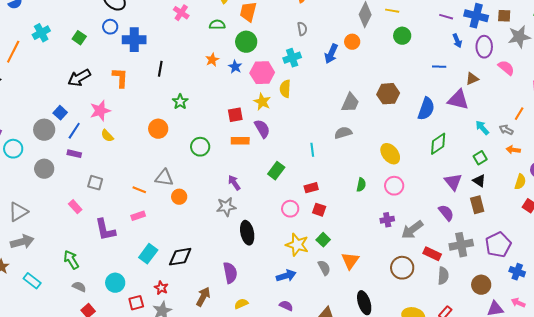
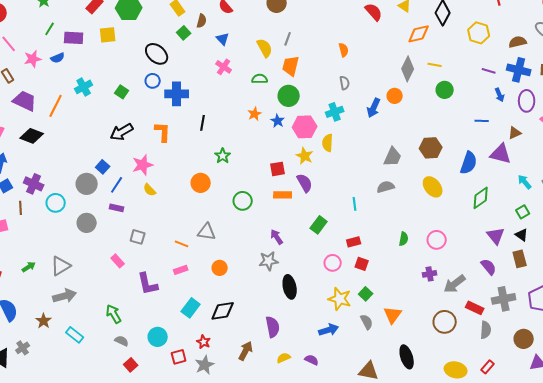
yellow ellipse: (390, 154) -> (433, 187), moved
orange circle: (179, 197) -> (220, 268), moved
purple semicircle: (286, 306) -> (312, 360), moved

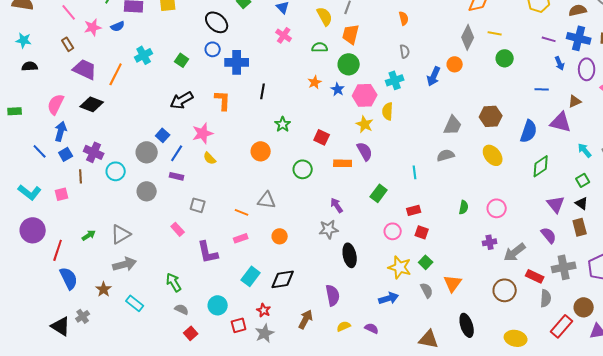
red square: (278, 169) -> (322, 137), moved, turned 35
red rectangle: (488, 367) -> (562, 326), moved, size x1.6

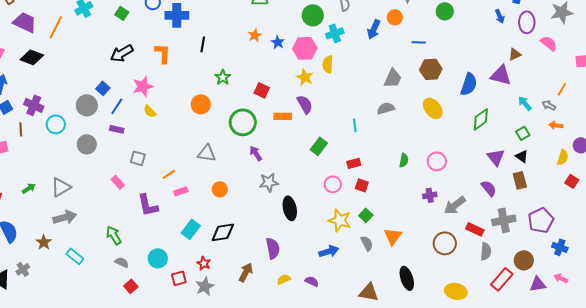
green circle: (349, 64) -> (313, 15), moved
blue line: (542, 89) -> (419, 42), moved
green circle: (303, 169) -> (243, 122), size x1.4
purple arrow: (337, 205) -> (256, 153), moved
orange line: (242, 212) -> (169, 174), moved, turned -56

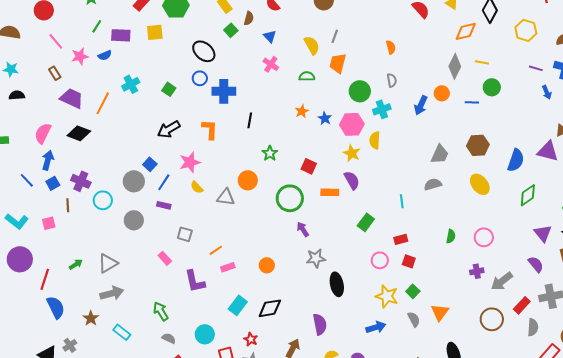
blue line: (419, 42) -> (472, 102), moved
gray triangle: (207, 153) -> (226, 197), moved
red rectangle: (475, 229) -> (522, 305), turned -72

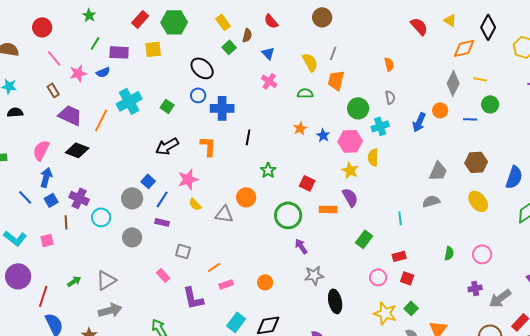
cyan cross: (131, 84) -> (129, 101), size x1.4

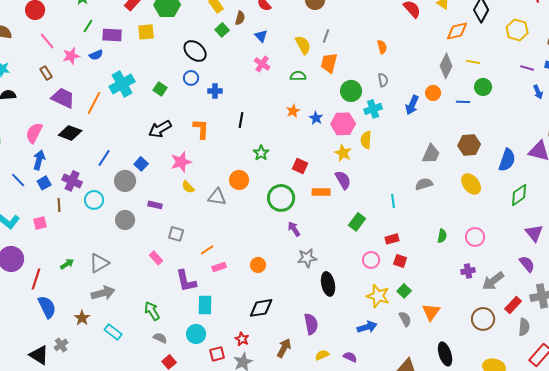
blue cross: (222, 108) -> (215, 91), size x0.6
blue line: (162, 199) -> (104, 158), moved
cyan rectangle: (236, 322) -> (205, 305), moved, turned -36

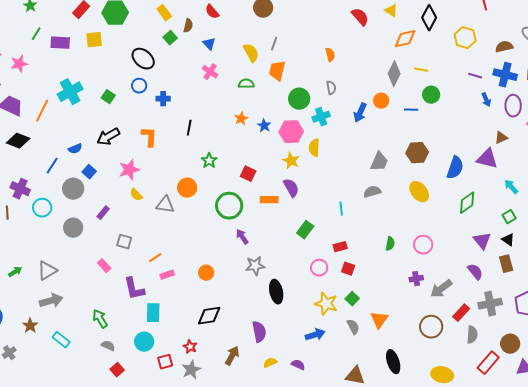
blue semicircle: (96, 55) -> (75, 149), moved
purple rectangle: (155, 205) -> (103, 213), turned -64

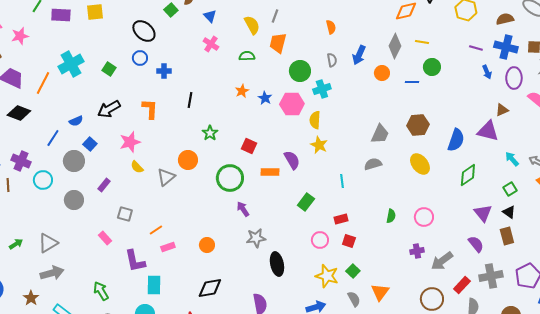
blue arrow: (360, 113) -> (359, 55), moved
yellow star: (291, 161) -> (319, 145), moved
gray triangle: (165, 205) -> (166, 177), turned -48

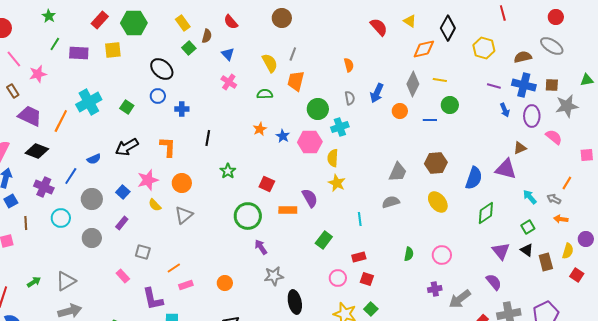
blue square: (90, 144) -> (123, 192), moved
orange circle: (188, 160) -> (182, 183), moved
purple cross: (21, 161) -> (44, 187), moved
brown rectangle: (507, 236) -> (546, 262), moved

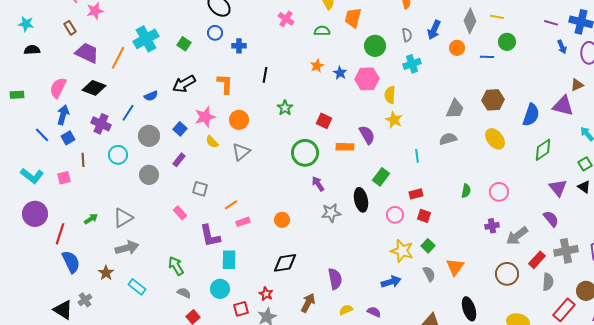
cyan cross: (340, 127) -> (412, 64), moved
black ellipse: (295, 302) -> (361, 200), moved

